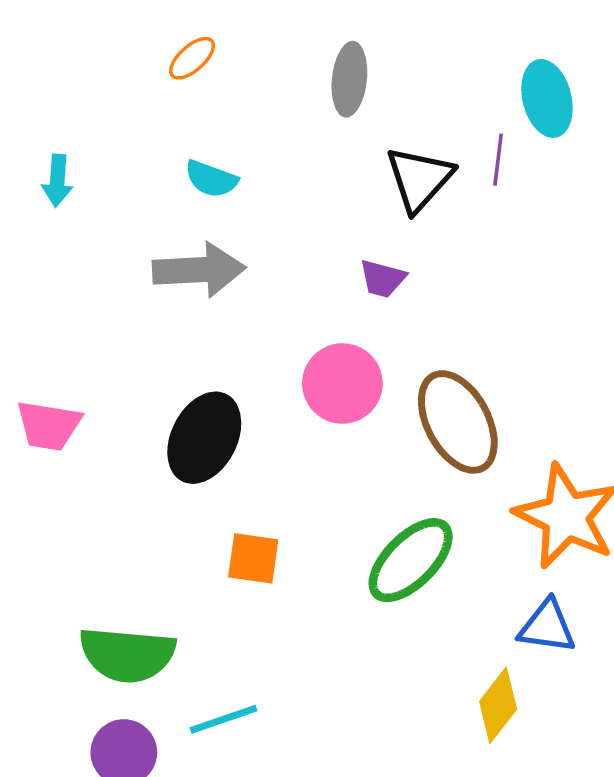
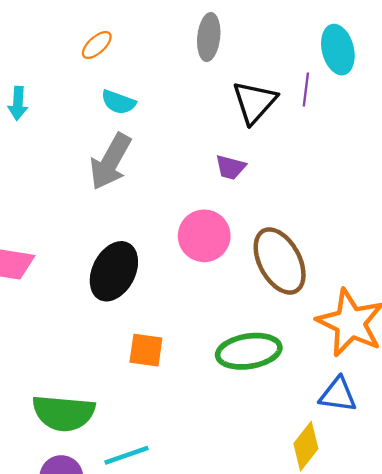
orange ellipse: (192, 58) -> (97, 45), moved
gray arrow: (199, 270) -> (110, 162), turned 122
green ellipse: (411, 560) -> (249, 351), turned 36

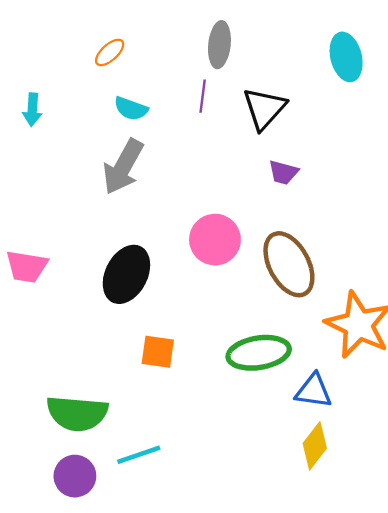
purple line: (306, 90) -> (203, 96), moved
purple trapezoid: (230, 167) -> (283, 172), moved
blue triangle: (338, 395) -> (314, 391), moved

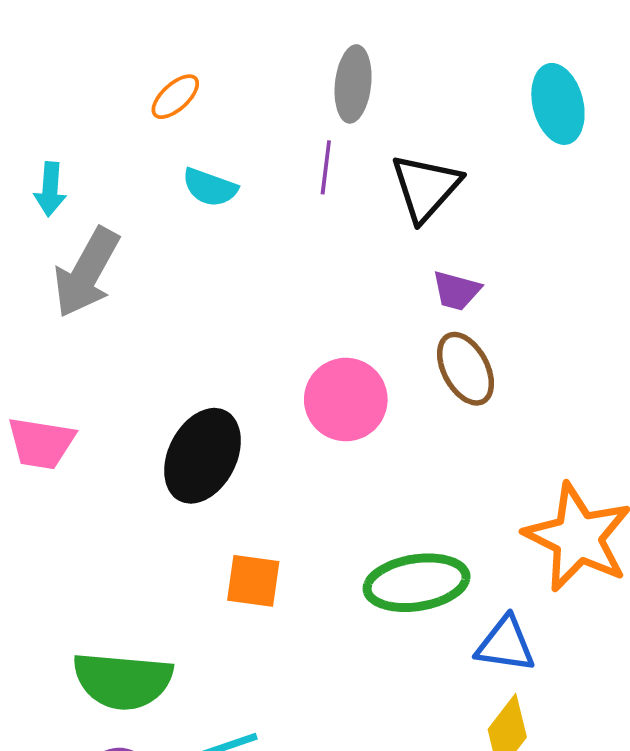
gray arrow: (123, 167) -> (86, 273), moved
brown ellipse: (289, 264) -> (465, 369), moved, size x0.7

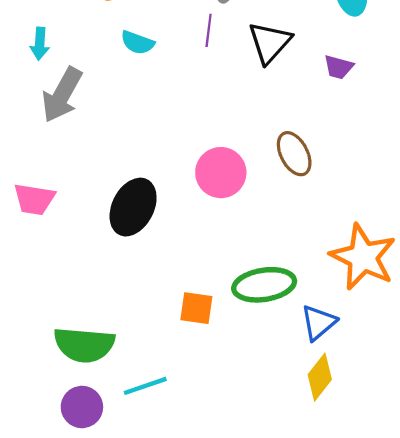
purple trapezoid: (456, 291) -> (339, 67), moved
orange square: (253, 581) -> (196, 308), moved
blue triangle: (505, 644) -> (319, 323), turned -48

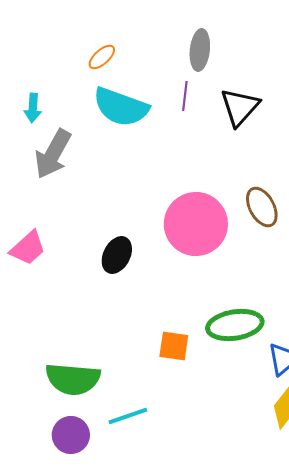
cyan semicircle: (137, 43) -> (121, 107), size x1.8
pink circle: (221, 173) -> (196, 224), size x1.4
pink trapezoid: (34, 199) -> (28, 248), turned -51
black ellipse: (133, 207) -> (117, 255), size x0.7

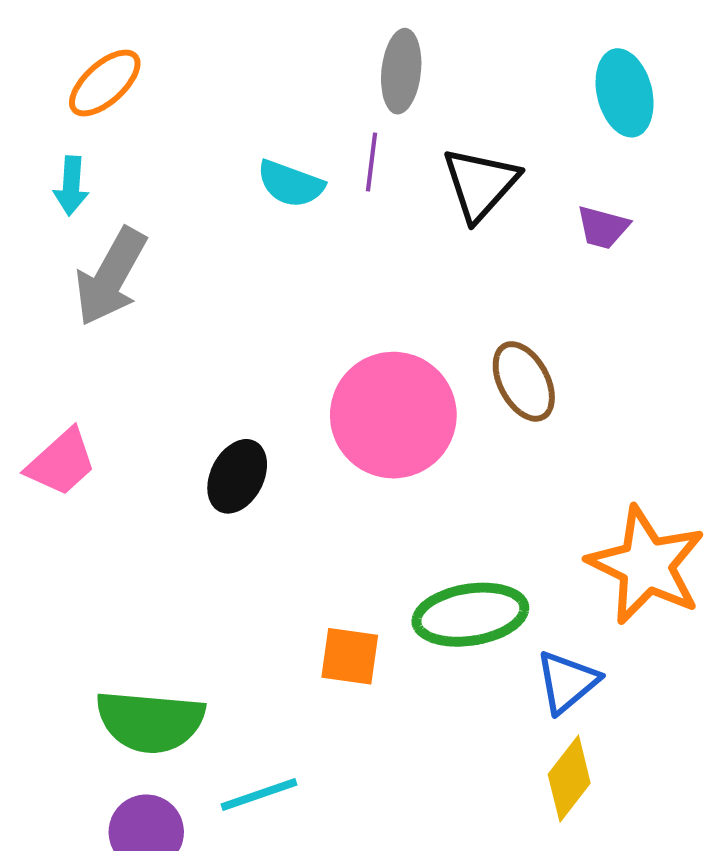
orange ellipse: (102, 57) -> (105, 83), moved, size x1.4
cyan semicircle: (121, 107) -> (291, 184), moved, size x0.6

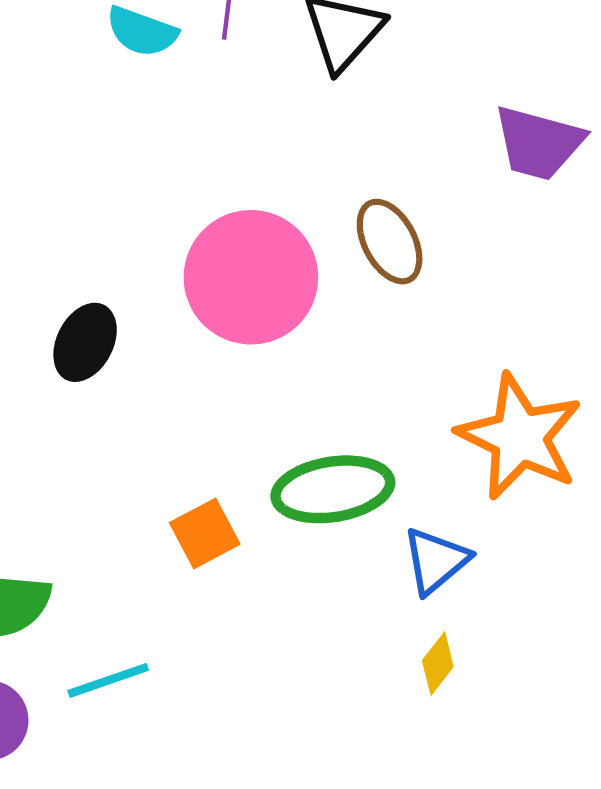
purple trapezoid: (603, 227) -> (539, 143), moved, size x1.6
orange square: (350, 656) -> (205, 533), turned -36
yellow diamond: (569, 779) -> (438, 664), size x0.7

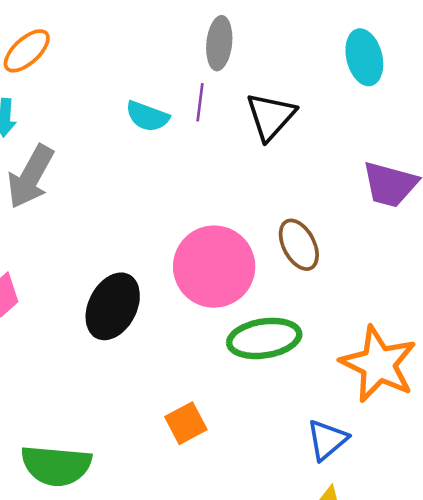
black ellipse: (85, 342) -> (113, 306), size x1.4
green ellipse: (333, 489) -> (264, 338), moved

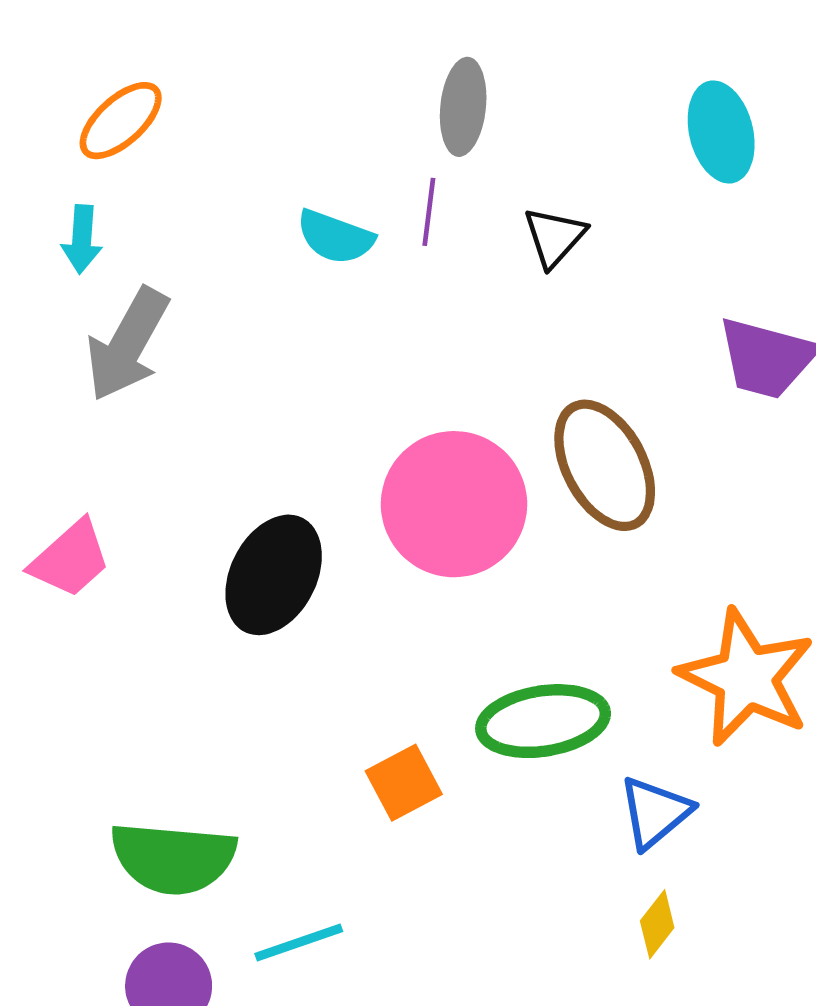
black triangle: (271, 116) -> (554, 237), size x0.7
brown ellipse: (299, 245) -> (605, 465), size x1.4
green ellipse: (264, 338) -> (543, 721), moved

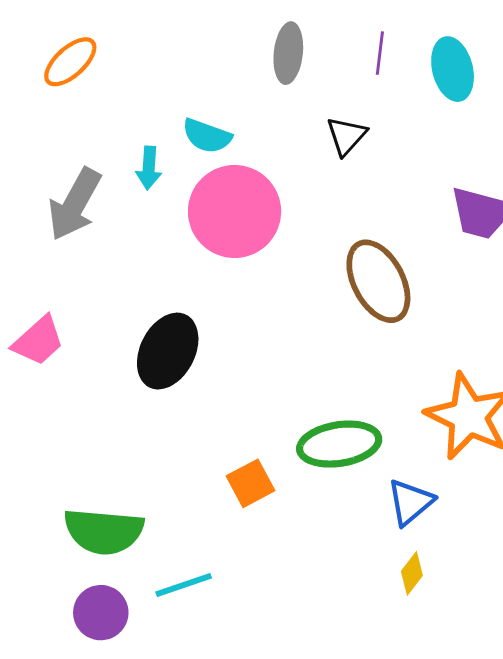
purple line: (429, 212) -> (380, 53), moved
cyan arrow: (82, 239) -> (149, 168), moved
pink circle: (454, 504) -> (235, 211), moved

